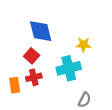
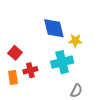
blue diamond: (41, 31) -> (54, 28), moved
red square: (32, 56) -> (15, 53), moved

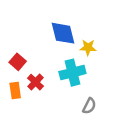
red cross: (30, 70) -> (35, 82), turned -32

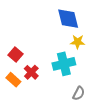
blue diamond: (63, 33) -> (68, 19), moved
orange rectangle: (15, 90) -> (13, 80), turned -40

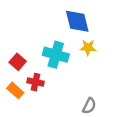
cyan cross: (64, 64) -> (56, 55), moved, turned 30
red cross: (31, 72) -> (36, 82), turned -32

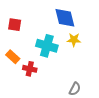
red square: (18, 62) -> (15, 25), moved, turned -32
orange rectangle: (15, 90) -> (13, 57), moved

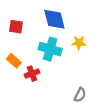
blue diamond: (65, 18) -> (54, 19), moved
red cross: (30, 69) -> (32, 74), turned -32

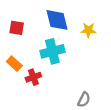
yellow star: (79, 43) -> (88, 30), moved
cyan cross: (50, 49) -> (52, 51), turned -30

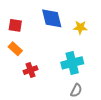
cyan cross: (52, 51) -> (72, 63), moved
orange rectangle: (14, 64) -> (15, 49), moved

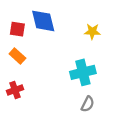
blue diamond: (52, 18) -> (43, 21), moved
red cross: (30, 70) -> (15, 90), moved

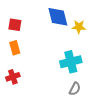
blue diamond: (43, 21) -> (58, 17), moved
orange rectangle: (17, 56) -> (15, 48), turned 32

